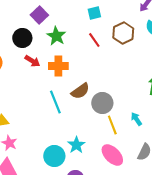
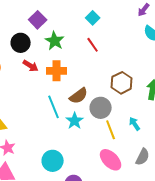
cyan square: (94, 13) -> (93, 18), turned -32
brown hexagon: (123, 33) -> (122, 83), moved
cyan star: (76, 145) -> (75, 121), moved

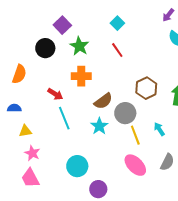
red arrow: (31, 66) -> (55, 94), moved
cyan line: (54, 107) -> (64, 118), moved

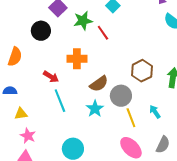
green star: (79, 46) -> (83, 21), moved, turned 30
red line: (117, 50) -> (103, 33), moved

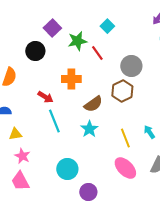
brown hexagon: (142, 71) -> (122, 91), moved
gray circle: (121, 96) -> (131, 66), moved

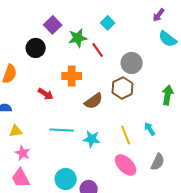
cyan line: (54, 121) -> (62, 130), moved, turned -65
cyan star: (89, 129) -> (92, 139), moved, turned -30
cyan circle: (67, 169) -> (66, 179), moved

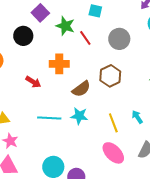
cyan square: (108, 23) -> (95, 11), turned -32
green star: (78, 38) -> (65, 26), turned 30
gray circle: (132, 63) -> (119, 39), moved
cyan star: (92, 139) -> (79, 116), moved

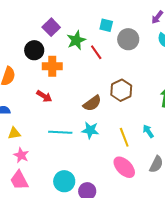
green star: (65, 26) -> (76, 40), turned 30
gray circle: (119, 39) -> (128, 39), moved
orange cross: (59, 64) -> (52, 66), moved

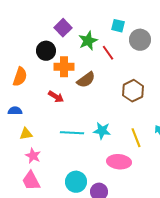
brown semicircle: (92, 103) -> (86, 80), moved
pink ellipse: (124, 167) -> (119, 162), moved, turned -40

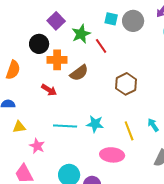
gray circle: (140, 40) -> (133, 21), moved
pink star: (33, 156) -> (37, 146), moved

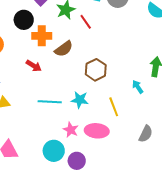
brown hexagon: (126, 84) -> (96, 70), moved
cyan arrow: (153, 125) -> (138, 87), moved
pink star: (37, 146) -> (71, 130), moved

